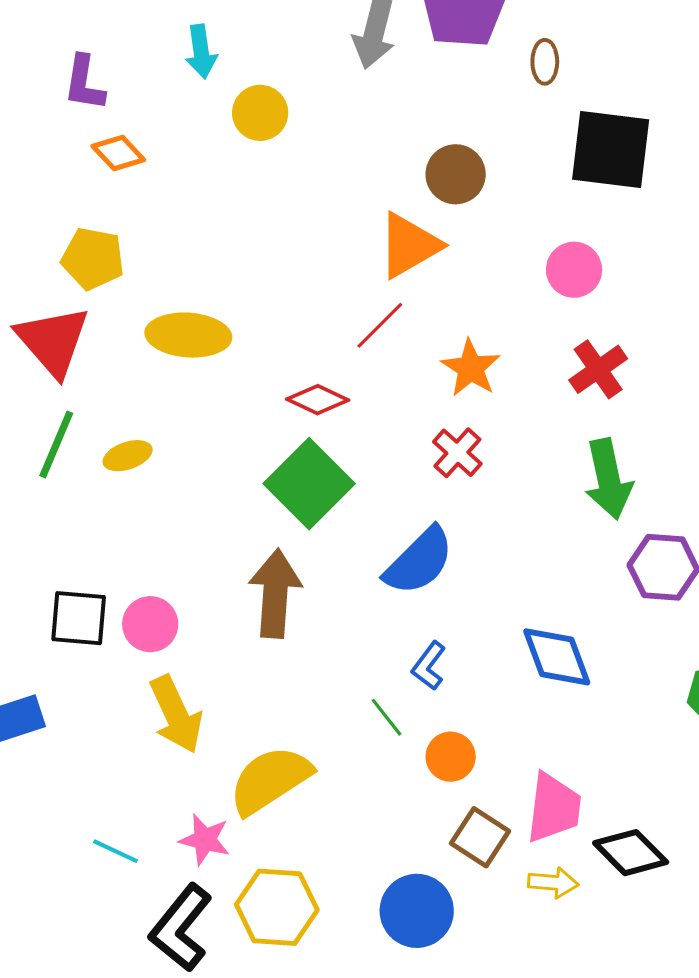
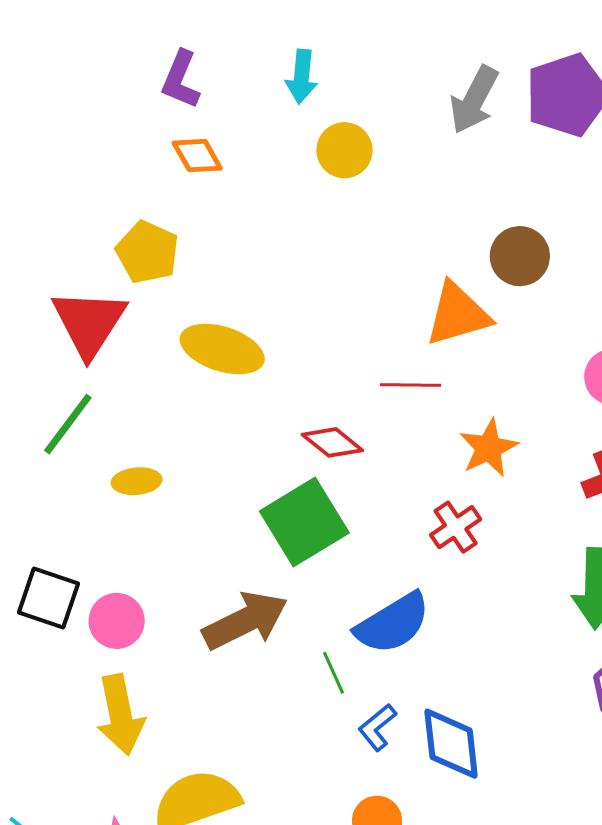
red line: (380, 325) -> (410, 385), turned 32
yellow ellipse: (128, 456) -> (137, 481), moved
brown arrow: (275, 593) -> (245, 621), turned 46
blue diamond: (557, 657) -> (451, 744), moved
green line: (386, 717) -> (334, 673), moved

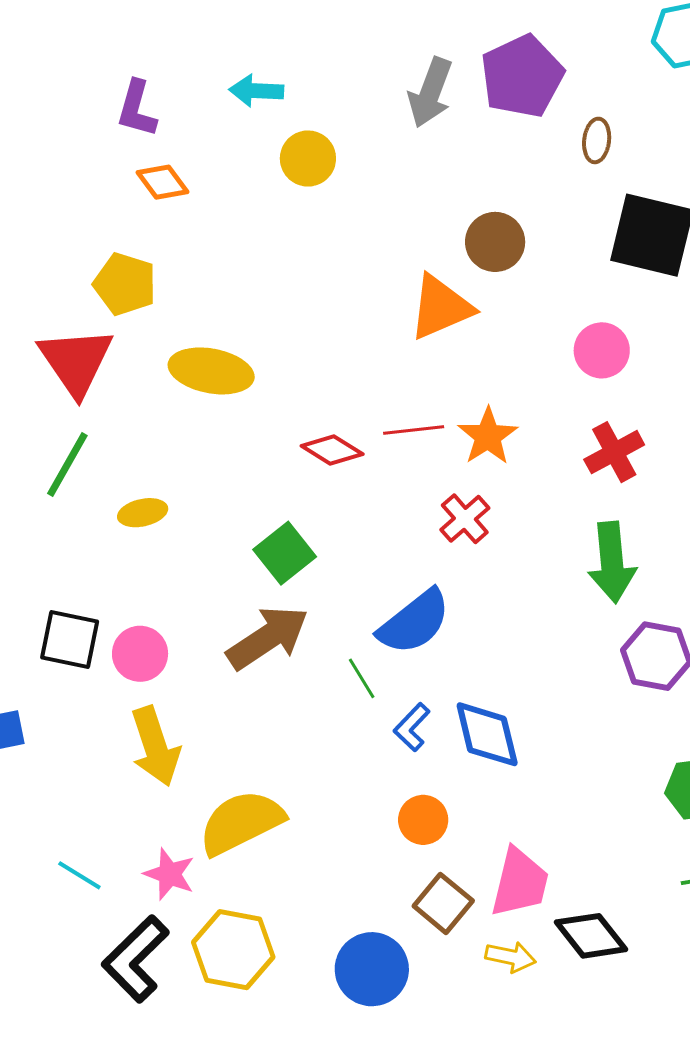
cyan arrow: (302, 77) -> (256, 91), turned 94
red line: (410, 385) -> (414, 430), moved
green square: (304, 522) -> (285, 553), moved, size x0.7

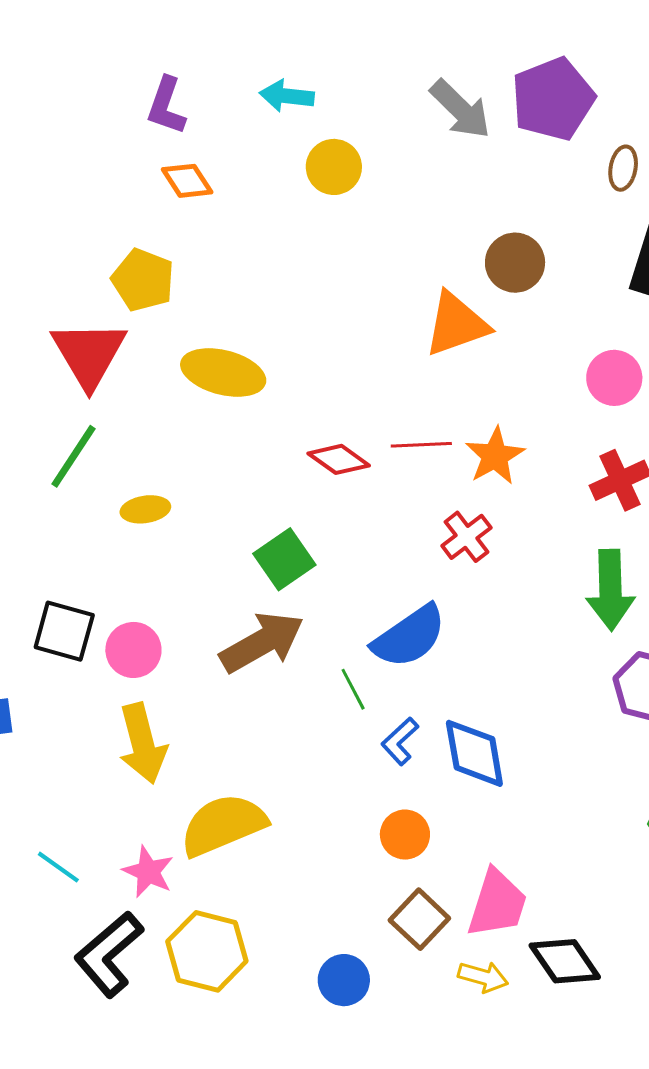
gray arrow: (430, 92) -> (460, 109), turned -70
blue circle: (372, 969) -> (344, 980), size x0.7

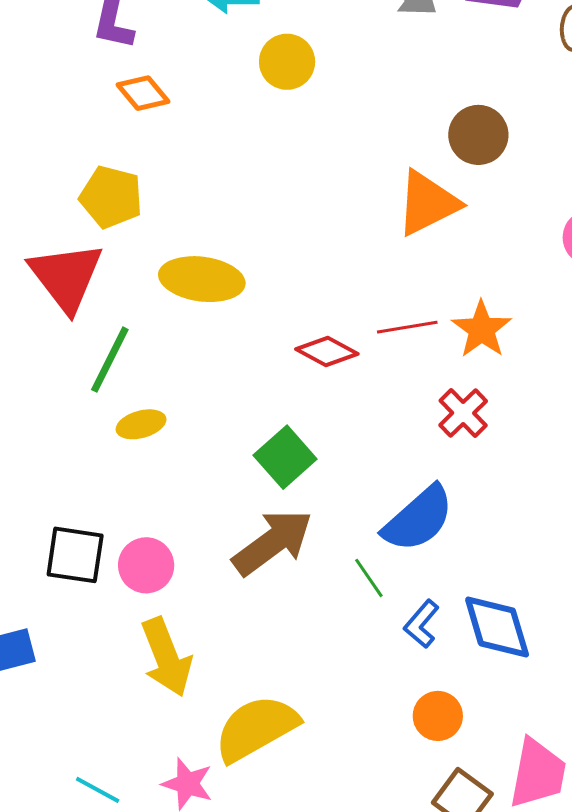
green line: (74, 456) -> (110, 360), moved

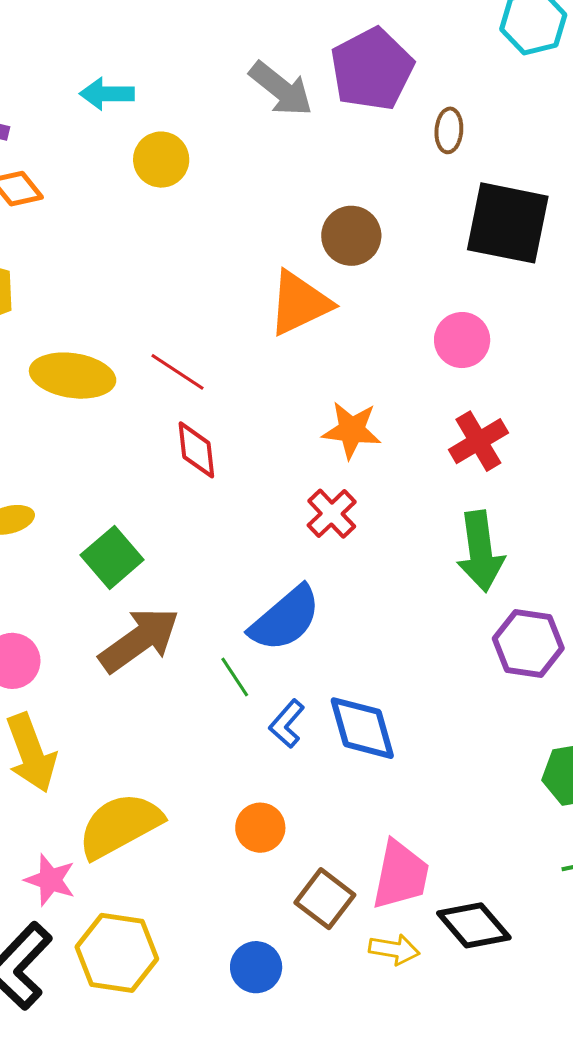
red line: (407, 327) -> (178, 372), moved, turned 42
orange star: (482, 329) -> (352, 430), turned -30
red diamond: (327, 352) -> (196, 450), turned 54
green square: (285, 457) -> (112, 557), moved
orange circle: (438, 716) -> (260, 828), moved

